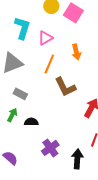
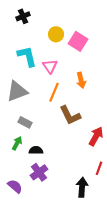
cyan L-shape: (22, 28) -> (27, 56), turned -30
pink triangle: (45, 38) -> (50, 66), turned -35
purple cross: (50, 148) -> (39, 172), moved

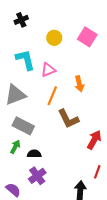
pink square: (78, 41) -> (87, 37), moved
pink triangle: (50, 66) -> (48, 70), turned 42
gray rectangle: (25, 122) -> (23, 126), size x1.5

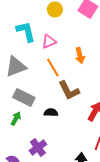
orange line: (52, 96) -> (53, 68), turned -54
black semicircle: (34, 154) -> (51, 112), moved

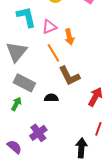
orange arrow: (80, 56) -> (69, 37), moved
gray triangle: (16, 66) -> (16, 52), turned -30

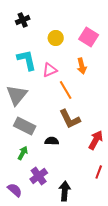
orange arrow: (69, 37) -> (82, 66), moved
orange line: (53, 53) -> (66, 90), moved
green arrow: (16, 104) -> (23, 153), moved
black arrow: (81, 148) -> (65, 191), moved

